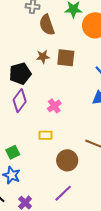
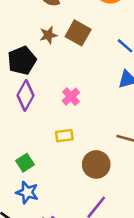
brown square: (66, 58) -> (78, 33), turned 30

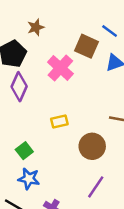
brown square: (78, 33) -> (86, 46), moved
pink cross: (71, 97) -> (60, 68), moved, size x1.5

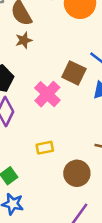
brown star: (36, 27) -> (24, 40), moved

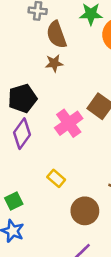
yellow rectangle: (45, 148) -> (56, 178), turned 42

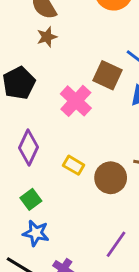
purple diamond: (22, 134) -> (29, 148), moved
brown circle: (85, 211) -> (111, 178), moved

